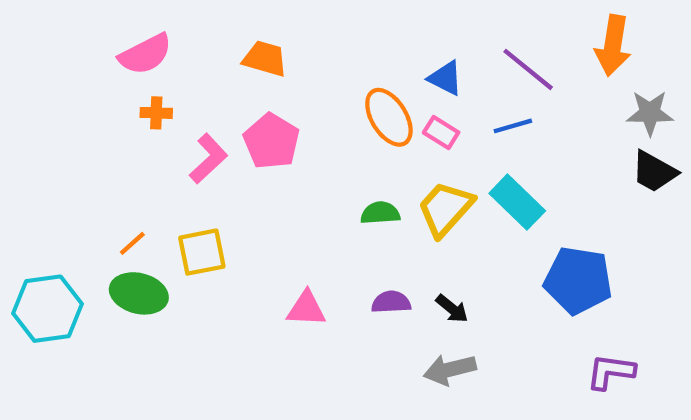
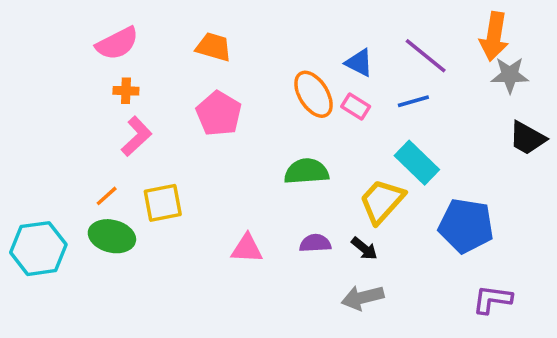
gray star: (650, 113) -> (510, 75), moved
pink L-shape: (208, 159) -> (136, 136), moved
yellow trapezoid: (445, 209) -> (382, 201), moved
green semicircle: (380, 213) -> (306, 171), size x1.4

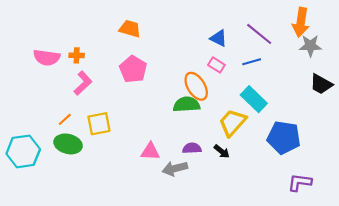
pink semicircle: (117, 43) -> (47, 57), moved, turned 35
orange ellipse: (313, 94) -> (196, 86), moved
gray arrow: (363, 298) -> (175, 169), moved

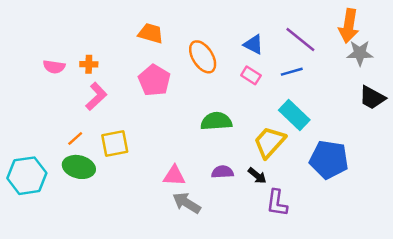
pink semicircle: (47, 57) -> (54, 67), size x0.7
orange ellipse: (196, 86) -> (203, 57), moved
gray arrow: (175, 169) -> (187, 203), moved, turned 45
purple L-shape: (300, 182) -> (277, 203), moved, turned -90

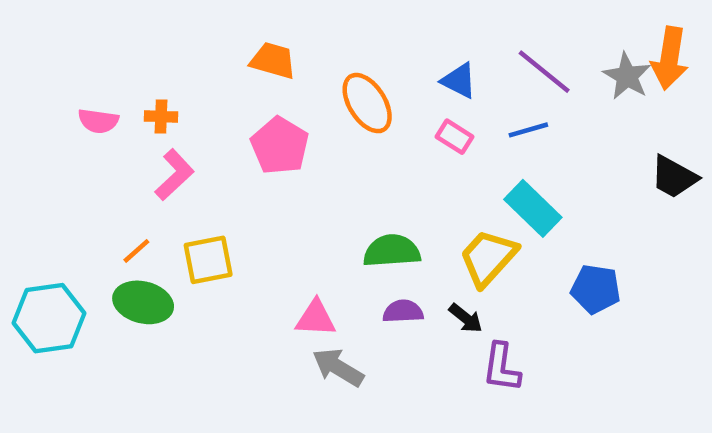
orange arrow: (349, 26) -> (670, 58), moved
gray star: (360, 53) -> (627, 76), moved, turned 30
green semicircle: (216, 121) -> (392, 251), moved
blue pentagon: (329, 160) -> (596, 289), size x0.7

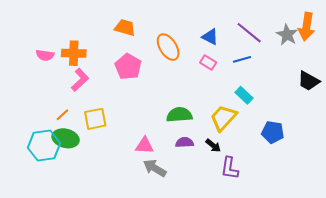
orange cross: (161, 116) -> (74, 53), size x1.6
cyan rectangle: (533, 208) -> (244, 95), size x0.7
cyan hexagon: (49, 318) -> (44, 146), moved

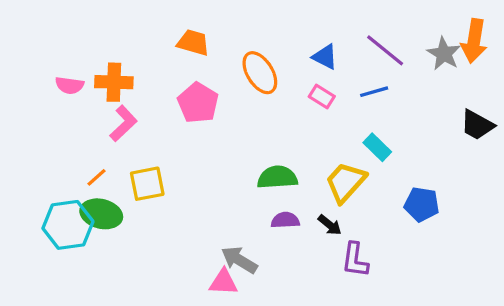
pink triangle: (144, 146) -> (223, 282), moved

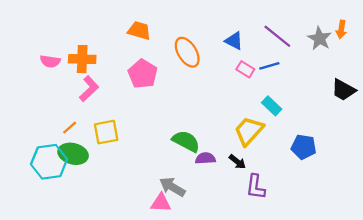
orange arrow: (474, 41) -> (341, 29), size x0.6
pink rectangle: (322, 96) -> (245, 69), moved
green semicircle: (277, 177) -> (186, 141), moved, turned 32

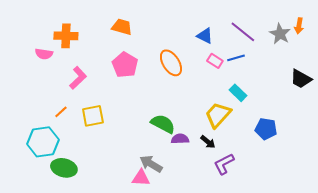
orange ellipse: (187, 52) -> (171, 63), moved
orange cross: (82, 59) -> (66, 36), moved
green ellipse: (73, 154) -> (64, 168), moved
purple L-shape: (256, 187) -> (224, 164), turned 55

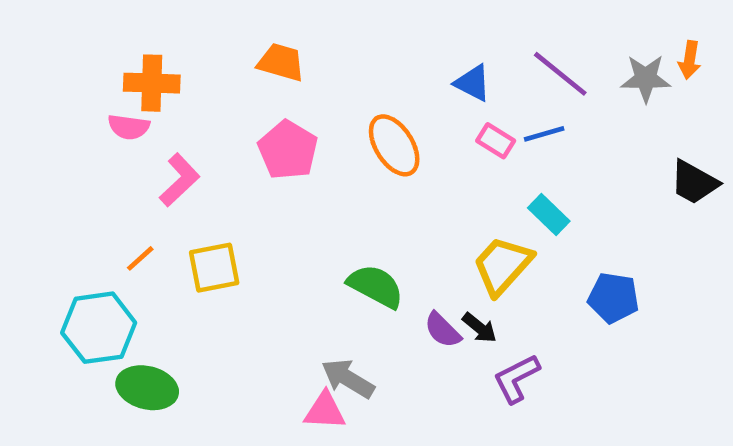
gray star: (280, 34) -> (646, 78), turned -30
pink semicircle: (44, 54) -> (129, 127), moved
purple semicircle: (180, 139) -> (443, 330), moved, turned -132

